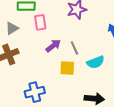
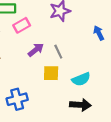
pink rectangle: (40, 22) -> (22, 25), turned 70
cyan semicircle: (96, 62) -> (81, 79), moved

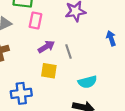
pink rectangle: (22, 25) -> (35, 21), turned -56
yellow square: (51, 73) -> (49, 71), moved

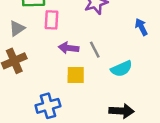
purple arrow: (46, 47) -> (69, 48), turned -133
cyan semicircle: (87, 82) -> (121, 69), moved

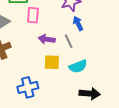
blue arrow: (141, 27) -> (78, 23), moved
cyan semicircle: (121, 69) -> (78, 66), moved

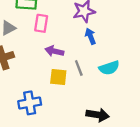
gray line: (69, 41) -> (79, 68), moved
cyan semicircle: (78, 66) -> (109, 68), moved

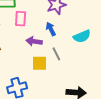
blue arrow: (90, 36) -> (51, 29), moved
cyan semicircle: (109, 68) -> (82, 36), moved

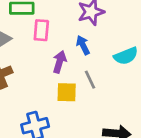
purple arrow: (34, 41) -> (60, 62), turned 98

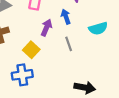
yellow square: (67, 92) -> (31, 50), moved, turned 35

